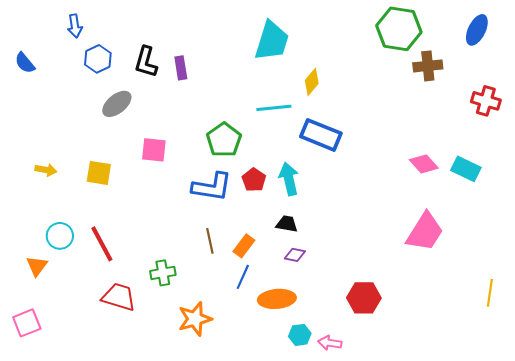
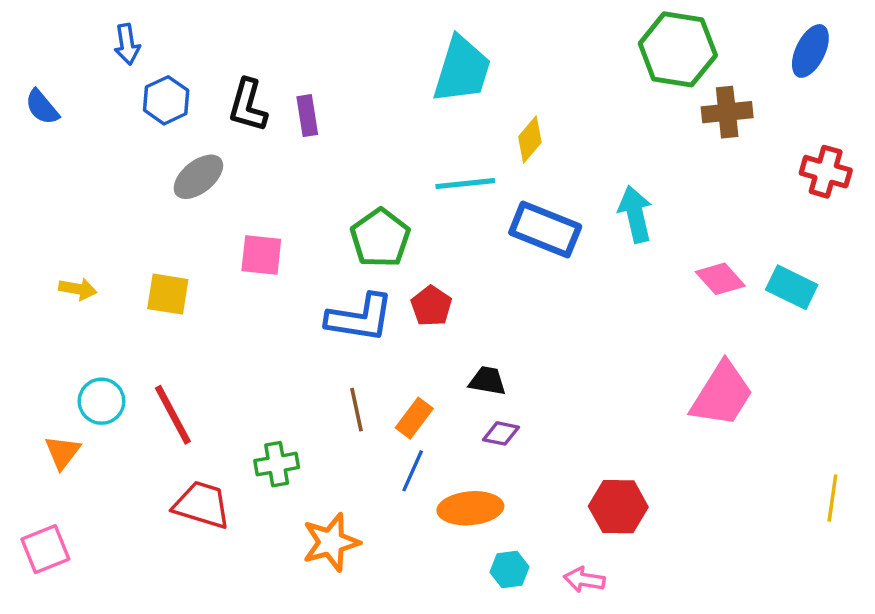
cyan arrow: (289, 179) -> (635, 214), moved
pink arrow: (330, 343) -> (584, 580), moved

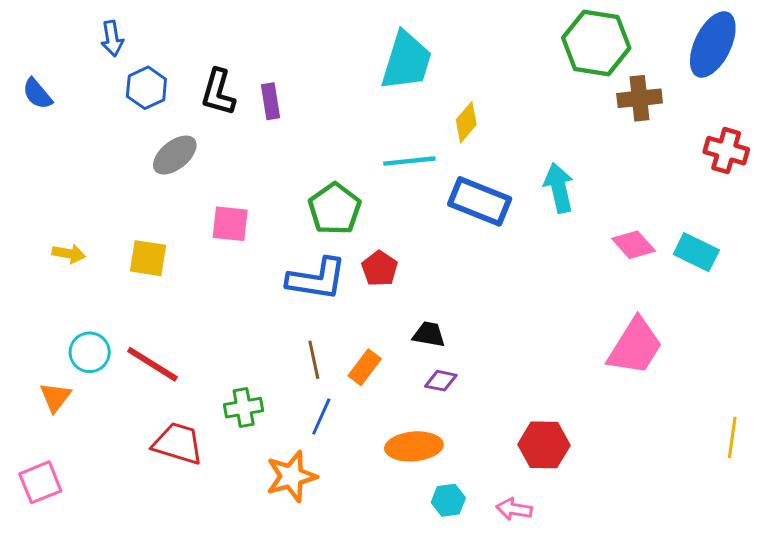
blue ellipse: (810, 51) -> (713, 44), size x1.4
red line: (173, 415) -> (152, 364), turned -30
blue line: (413, 471) -> (321, 417), moved

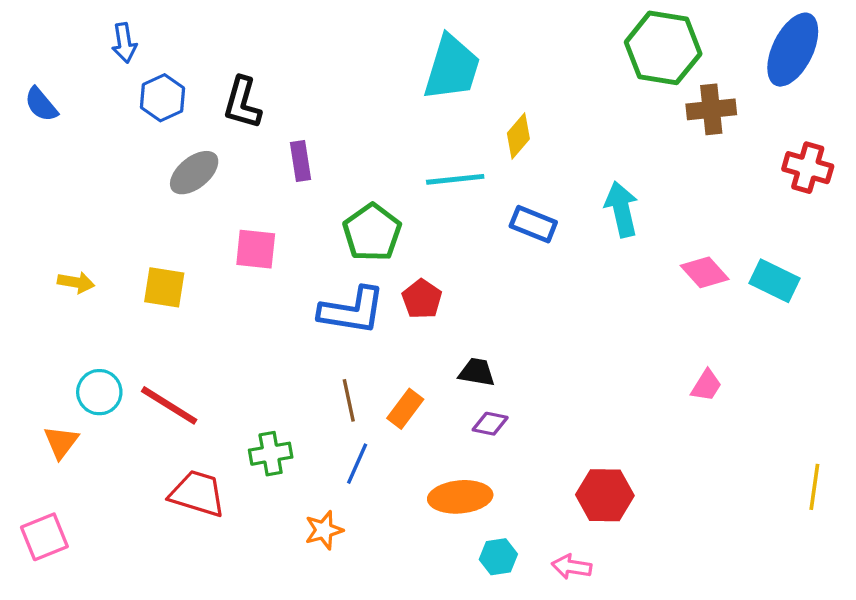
purple rectangle: (270, 101) -> (301, 161), moved
blue rectangle: (480, 201) -> (533, 224), size x0.7
pink trapezoid: (635, 346) -> (706, 385), size x0.5
orange star: (291, 476) -> (324, 530), size x0.7

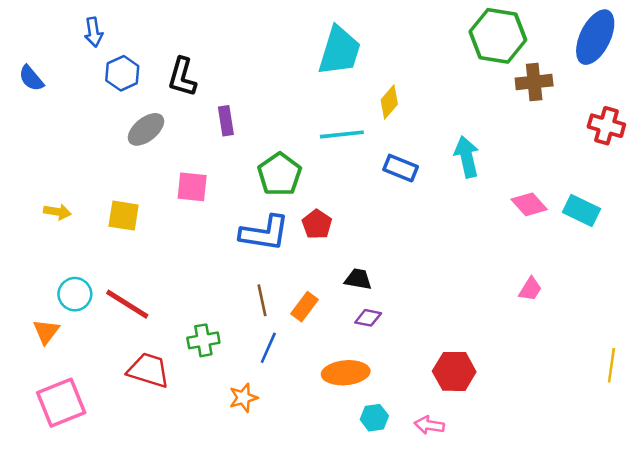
pink square: (44, 537) -> (61, 403), moved, size x1.4

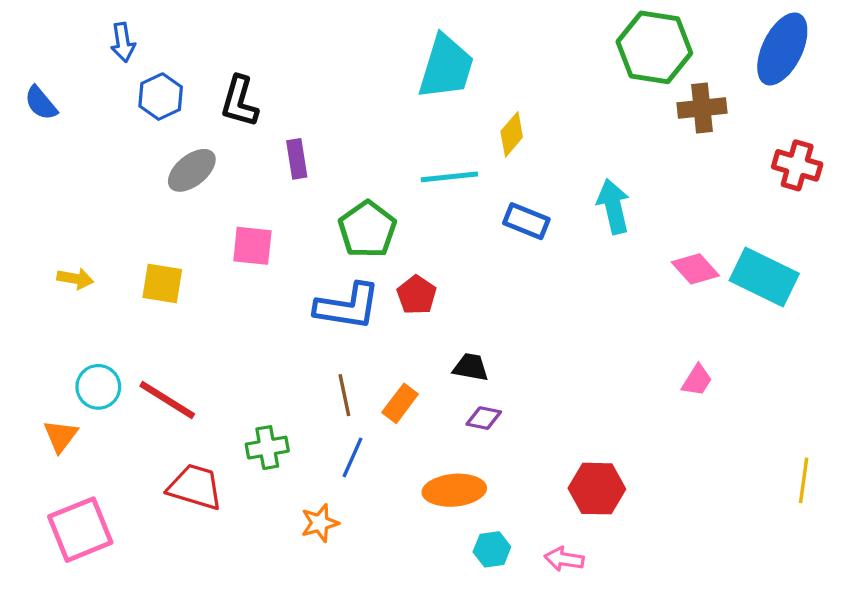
cyan rectangle: (581, 211) -> (764, 277), size x1.4

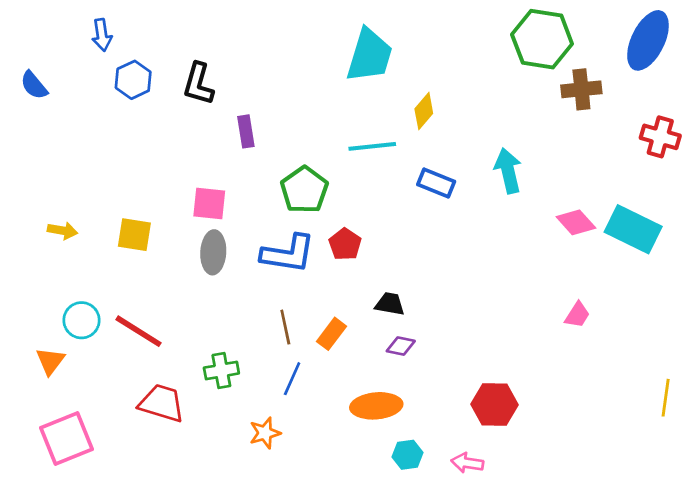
gray ellipse: (192, 170) -> (213, 252), moved, turned -48

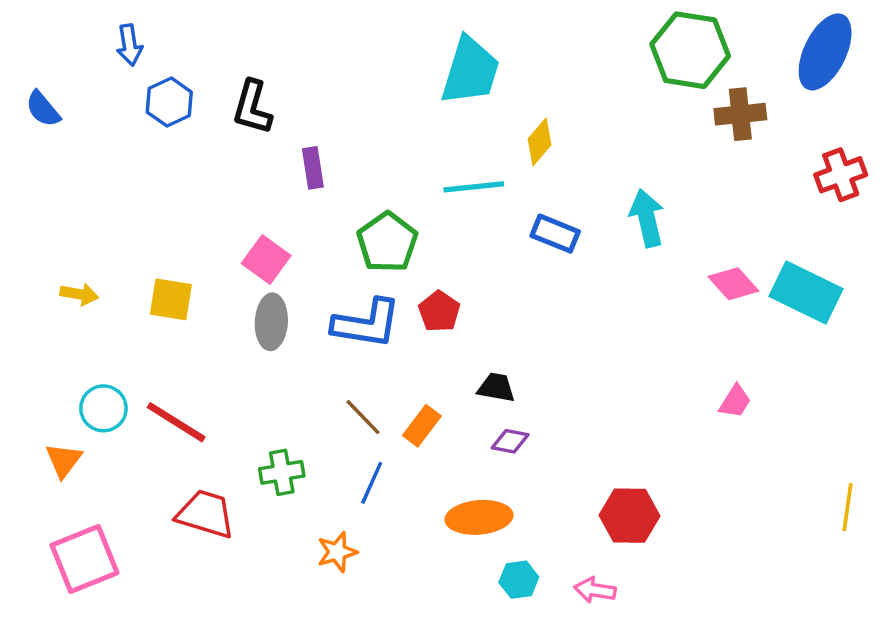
red cross: (660, 137) -> (841, 175), turned -36
pink square: (209, 203) -> (266, 260), turned 30
brown line: (285, 327) -> (363, 417), turned -32

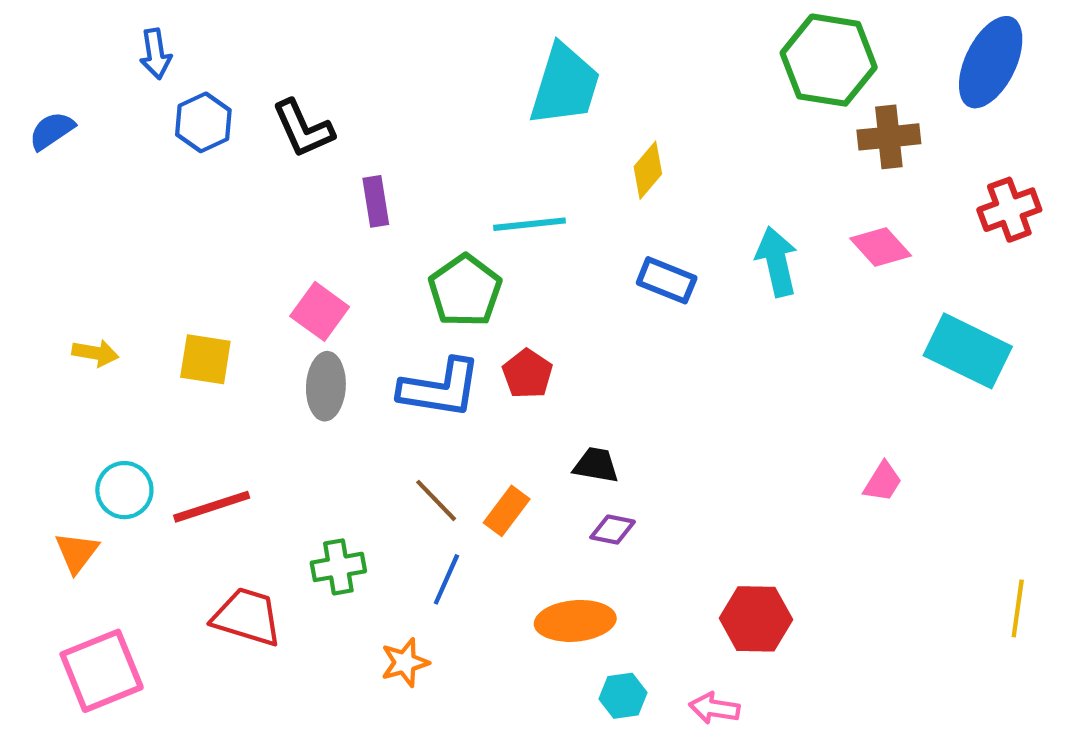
black L-shape: (252, 107) -> (303, 129), turned -40
blue semicircle: (43, 109) -> (52, 131), turned 96
cyan line: (474, 187) -> (529, 224), moved
pink diamond: (733, 284) -> (881, 247), moved
red line: (176, 422) -> (212, 507), turned -50

